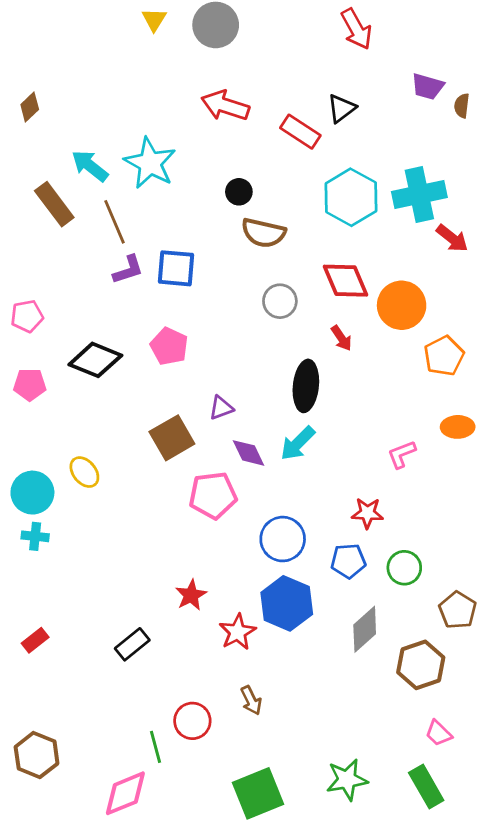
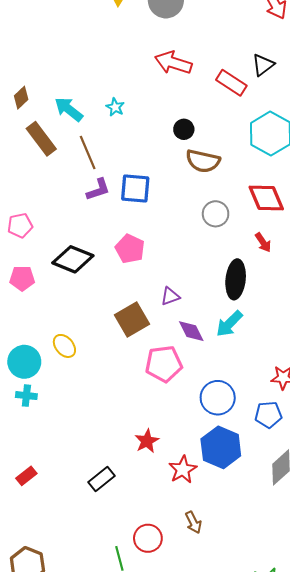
brown diamond: (30, 107) -> (21, 98), moved
cyan star: (150, 163) -> (115, 107), size x0.5

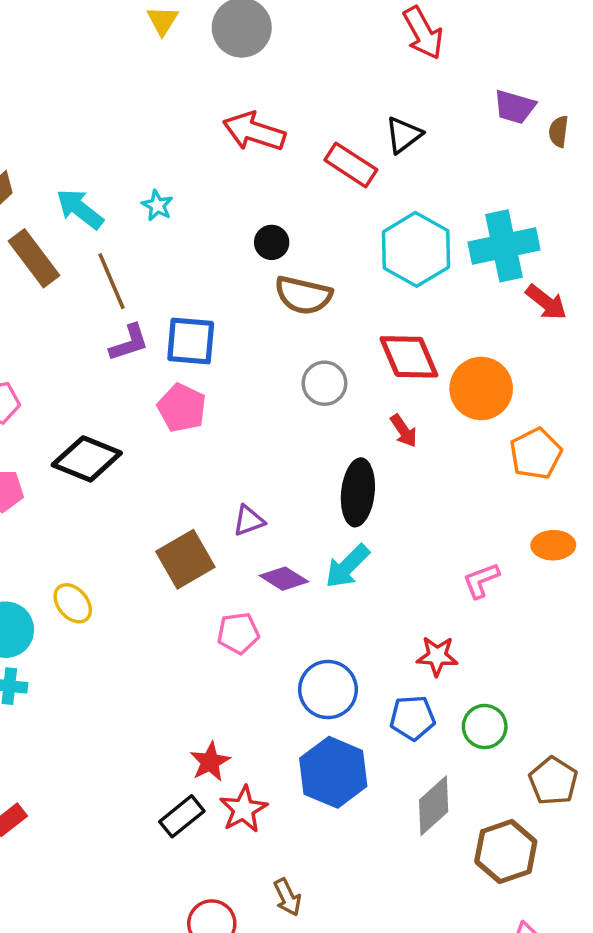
pink pentagon: (130, 249) -> (182, 408), moved
purple diamond: (191, 331) -> (284, 579), turned -32
pink pentagon: (164, 364) -> (238, 633), size x0.7
red star: (183, 470) -> (243, 809), moved
black rectangle: (101, 479) -> (182, 816), moved

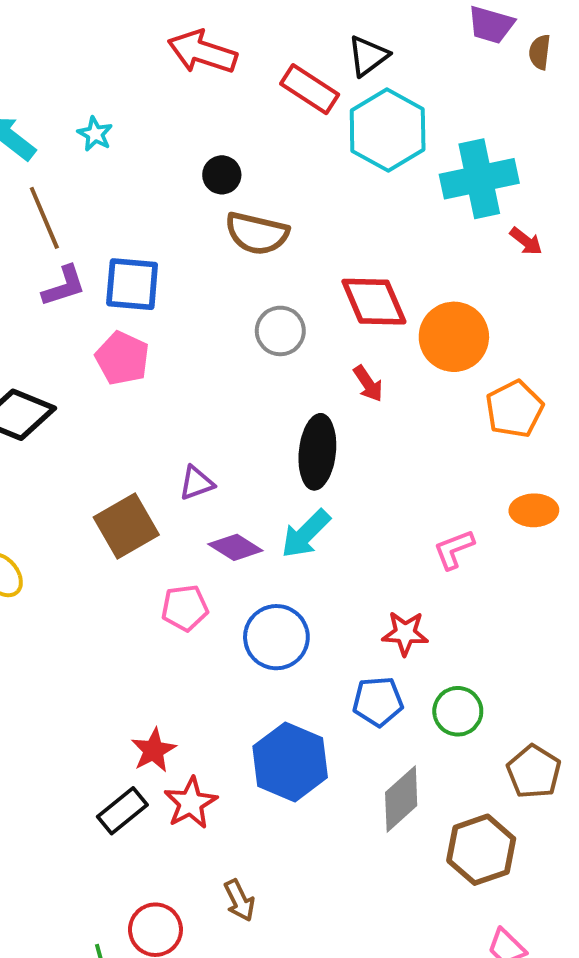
cyan hexagon: (416, 249) -> (388, 130), moved
red arrow: (546, 302) -> (526, 241), size x0.7
blue circle: (328, 690) -> (276, 637), moved

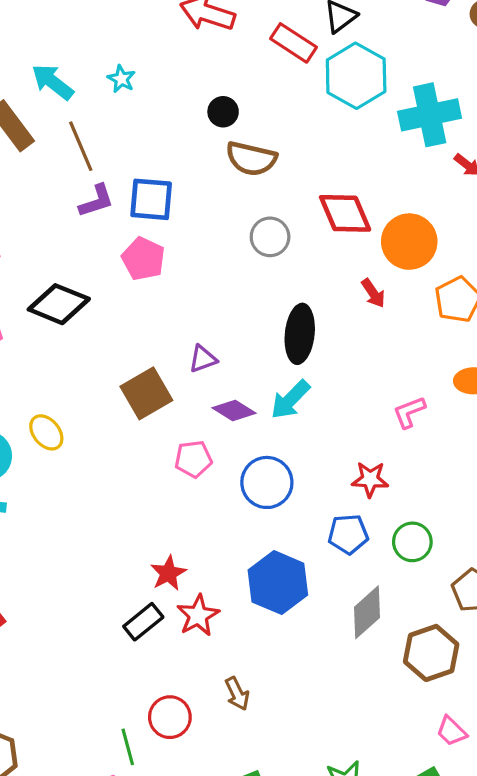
red arrow: (368, 384) -> (373, 293), moved

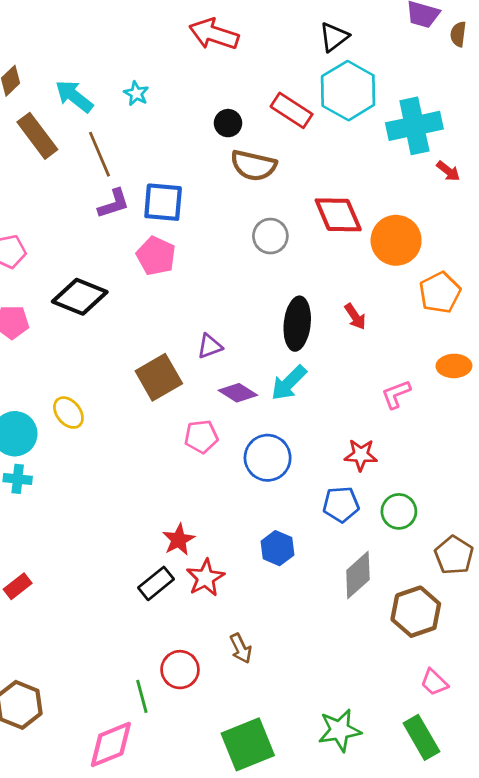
red rectangle: (293, 43) -> (292, 110), moved
red arrow: (373, 293) -> (355, 317), moved
blue hexagon: (278, 583) -> (277, 548), size x0.6

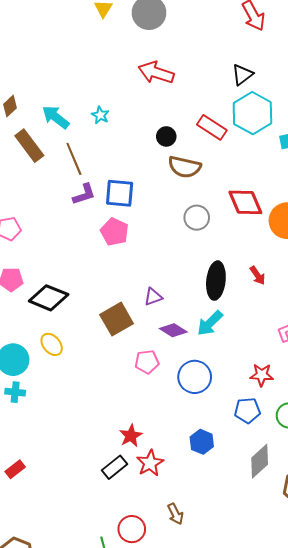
black diamond: (80, 297) -> (49, 298), moved

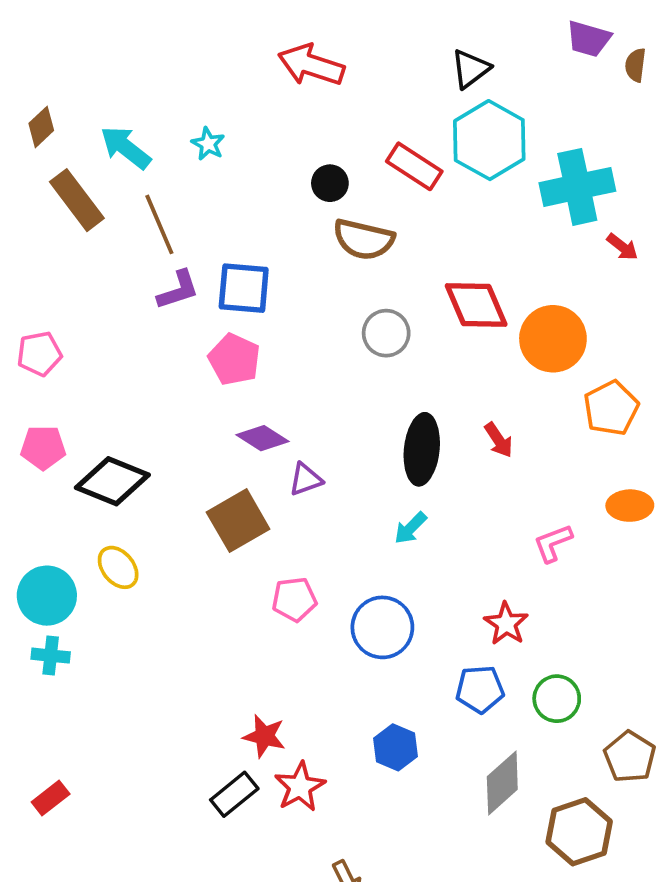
cyan arrow: (210, 323) -> (411, 528), size x0.7
purple diamond: (173, 330) -> (262, 438), moved
red star: (262, 375) -> (506, 624), turned 30
red star: (131, 436) -> (264, 736), turned -30

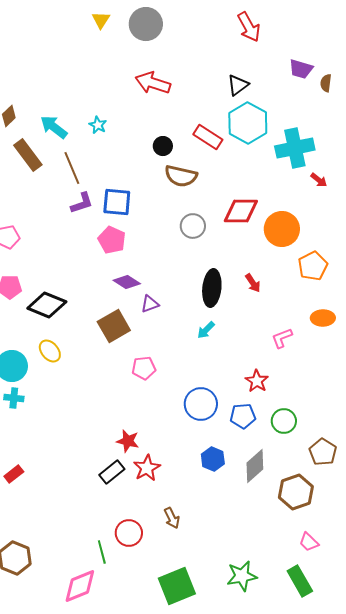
red diamond: (476, 305) -> (241, 211), turned -66
blue circle: (382, 627) -> (201, 404), moved
blue hexagon: (396, 747) -> (213, 459), moved

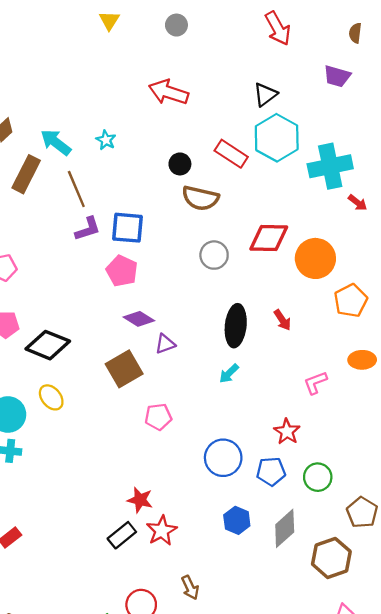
gray circle: (146, 24) -> (176, 25), moved, size x0.6
brown semicircle: (326, 83) -> (355, 33), moved
brown rectangle: (28, 155) -> (26, 174), turned 64

